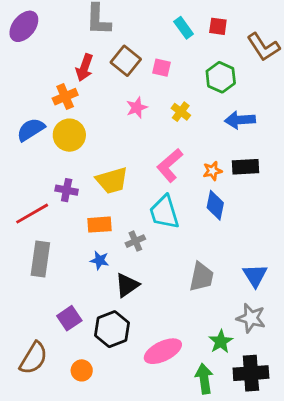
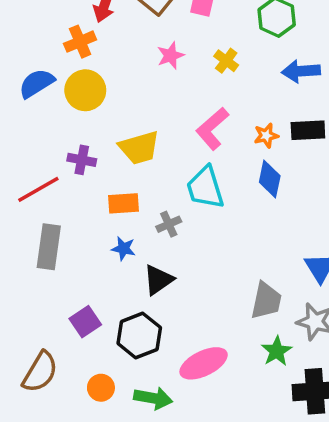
gray trapezoid: (201, 277) -> (266, 301), moved
green arrow: (204, 379) -> (153, 398), moved, turned 108

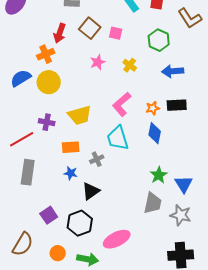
green star: (277, 351) -> (159, 175), moved

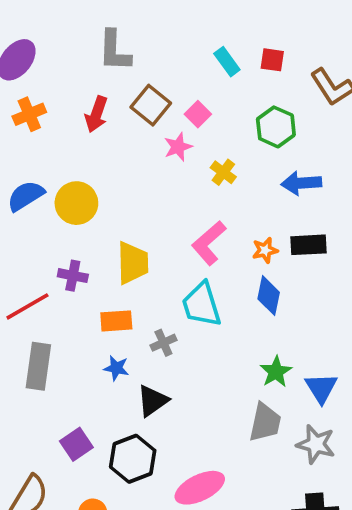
pink square: (116, 33) -> (198, 114), turned 32
orange cross: (46, 54) -> (29, 114), moved
pink star: (98, 62) -> (178, 147), moved
yellow trapezoid: (80, 115) -> (133, 263), turned -75

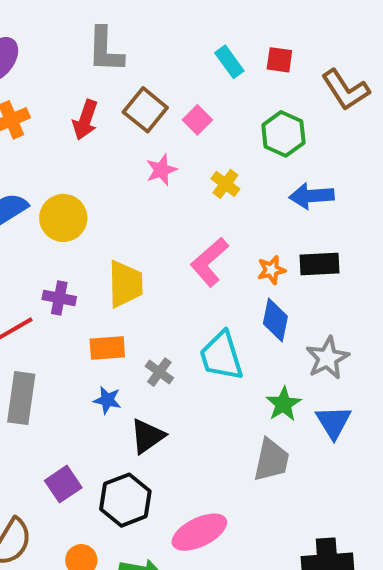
pink star: (178, 147) -> (161, 170), moved
cyan trapezoid: (202, 305) -> (221, 356), moved
gray cross: (163, 343) -> (159, 372), turned -30
gray star: (316, 444) -> (327, 358), moved, turned 30

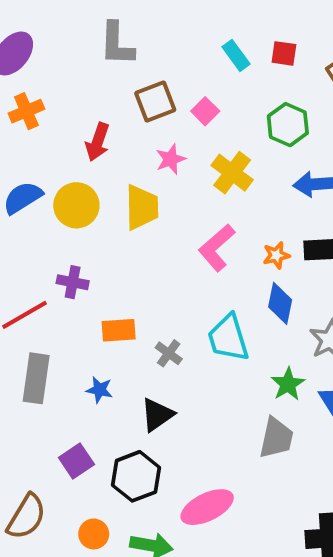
brown square: (145, 110) -> (155, 102), turned 30
red arrow: (85, 120) -> (98, 142), moved
yellow cross: (225, 184) -> (232, 173), size x1.5
yellow trapezoid: (125, 284) -> (142, 207), moved
blue star: (107, 400) -> (99, 390), moved

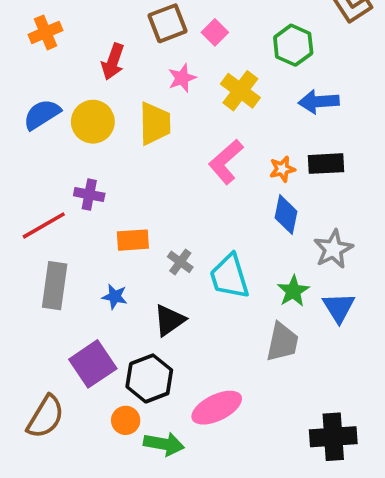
cyan trapezoid: (228, 338) -> (229, 276), moved
purple square: (76, 461) -> (93, 364), size x1.4
orange circle: (94, 534) -> (126, 420), moved

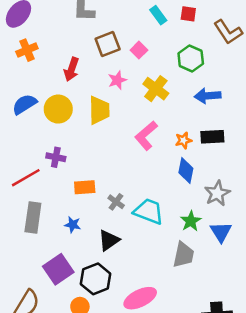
cyan trapezoid: (229, 276) -> (149, 211), turned 128

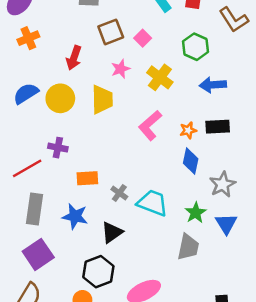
blue star: (73, 225) -> (75, 216), size x1.5
purple square: (58, 269) -> (38, 254), moved

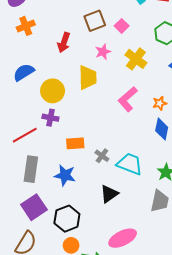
yellow circle: (60, 98) -> (53, 91), moved
black triangle: (112, 232) -> (109, 194), moved
black hexagon: (98, 272) -> (67, 219), moved

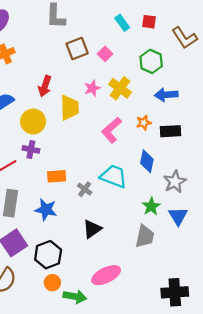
red arrow: (64, 42) -> (45, 86), moved
pink star: (103, 52) -> (92, 88), moved
orange star: (160, 103) -> (144, 123), moved
cyan trapezoid: (130, 164) -> (114, 176), moved

